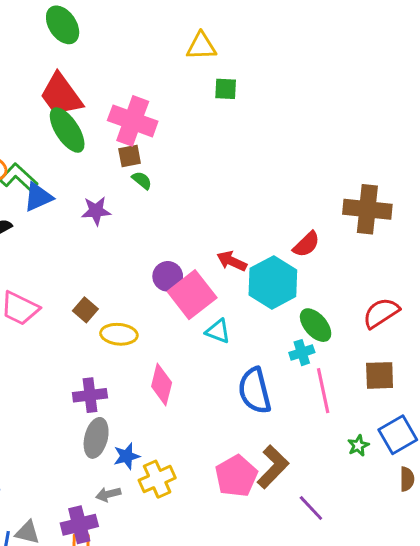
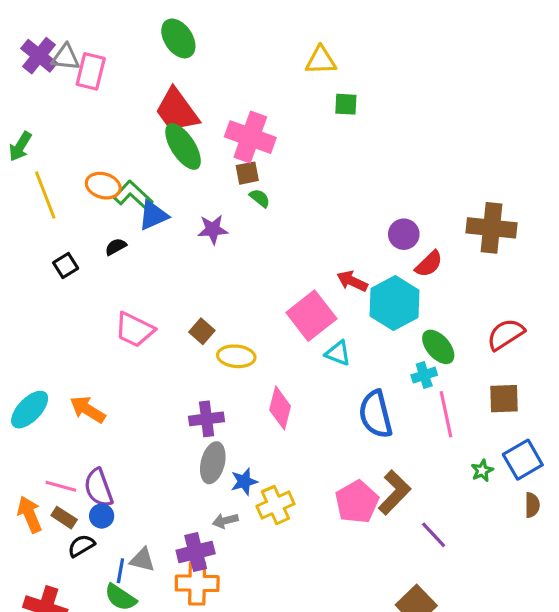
purple circle: (168, 276) -> (404, 234), moved

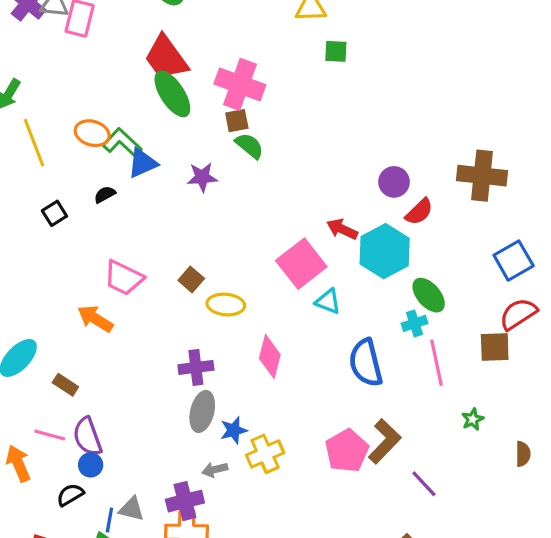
green semicircle: (260, 198) -> (249, 146), size x1.4
red semicircle: (506, 334) -> (518, 314), moved
orange arrow: (88, 410) -> (95, 319), moved
blue square: (523, 460) -> (514, 261), moved
brown rectangle: (64, 518) -> (65, 385), moved

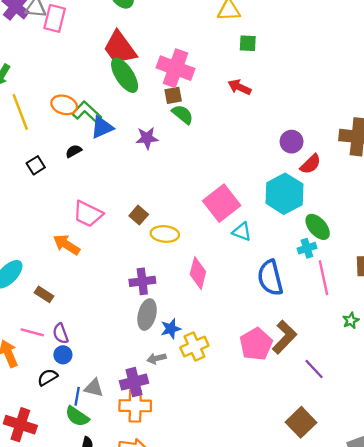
red arrow: (342, 229) -> (239, 87), moved
purple semicircle: (87, 437) -> (61, 333), size x0.7

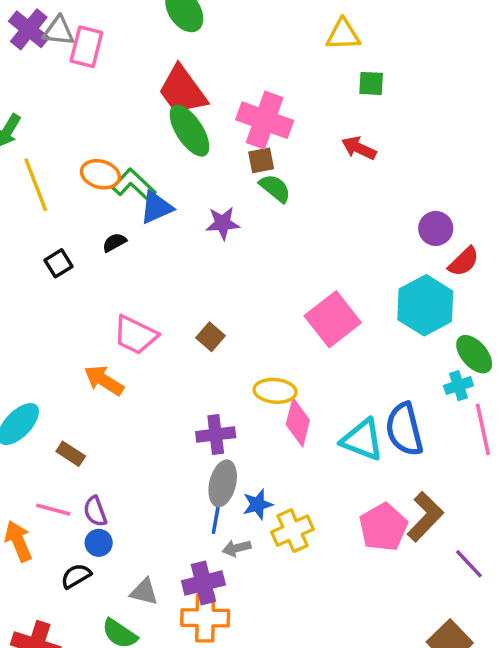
cyan triangle: (242, 232) -> (362, 440), moved, size x1.5
yellow ellipse: (165, 234) -> (275, 391), moved
blue line: (77, 396) -> (216, 520), moved

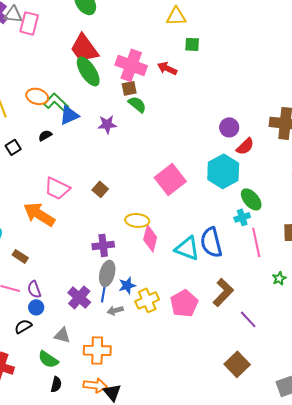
red arrow: (359, 148) -> (167, 68), moved
orange arrow: (104, 380) -> (39, 214), size x1.4
pink pentagon: (383, 527) -> (184, 303), moved
purple cross: (203, 583) -> (79, 297), moved, turned -35

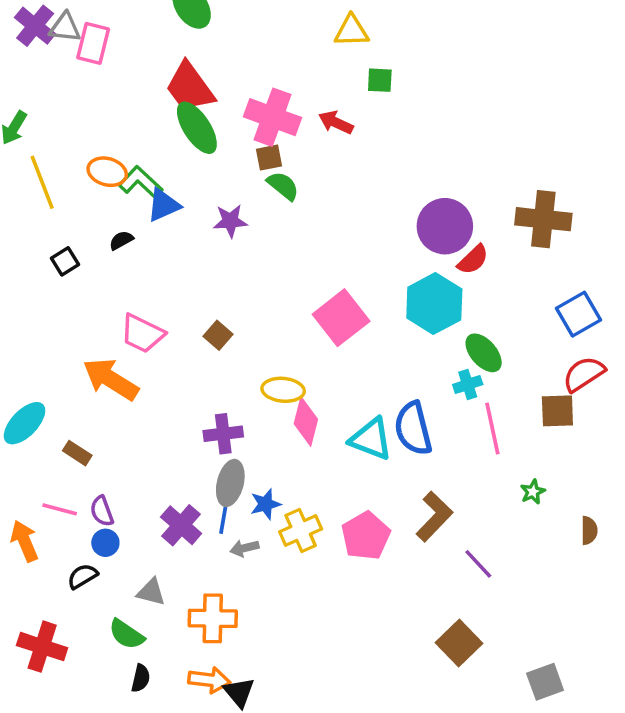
purple circle: (229, 127) -> (445, 226), size x1.6

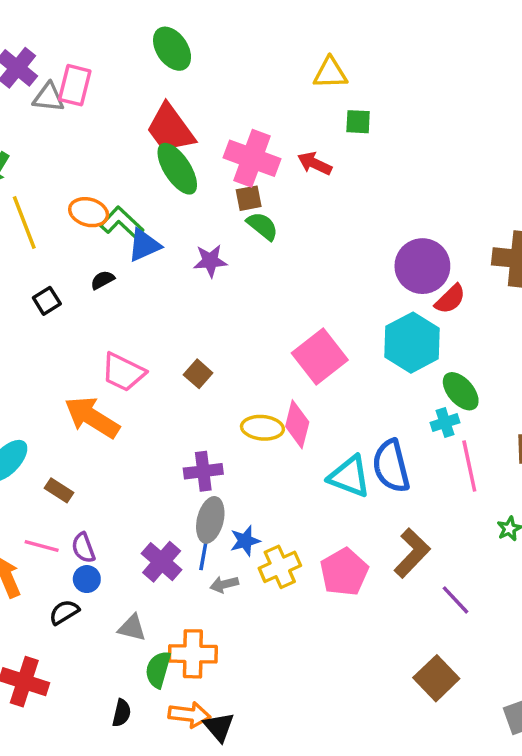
gray triangle: (65, 27) -> (49, 97), moved
pink diamond: (306, 421) -> (297, 424), moved
green semicircle: (127, 634) -> (158, 669), moved, turned 72

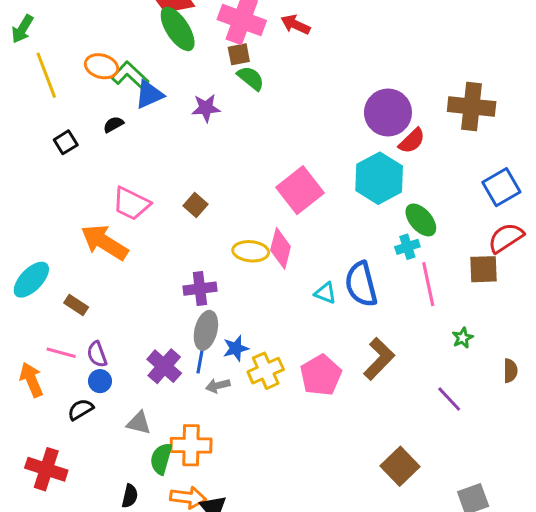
cyan triangle: (349, 476) -> (325, 293), size x0.6
purple line: (455, 600) -> (449, 399), moved

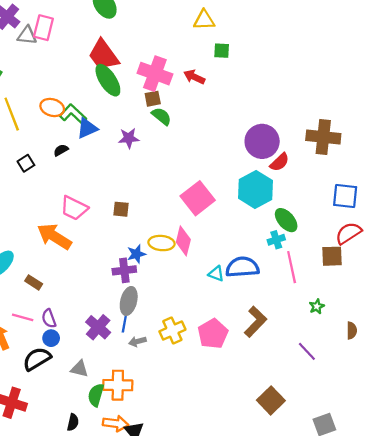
blue square: (501, 187) -> (345, 196), turned 36
brown square: (195, 205) -> (121, 209), turned -35
blue semicircle: (361, 284) -> (242, 267), turned 100
blue star: (236, 348) -> (136, 254), moved
black semicircle: (81, 409) -> (37, 359), size x1.5

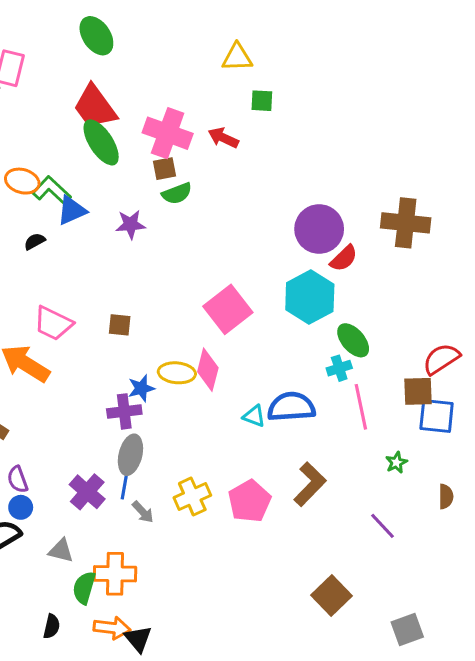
green semicircle: (161, 116) -> (177, 193), turned 120
blue square: (345, 196) -> (437, 416), moved
gray arrow: (137, 341) -> (143, 512), turned -119

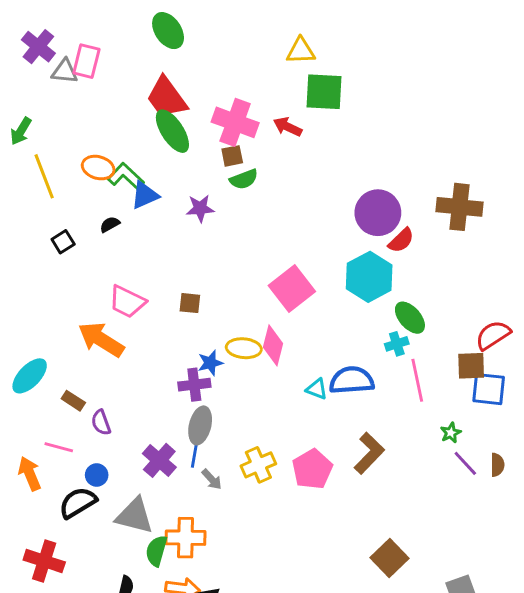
green square: (262, 101) -> (324, 92), size x1.8
purple semicircle: (18, 479) -> (101, 423), moved
purple line: (383, 526) -> (465, 463), moved
gray triangle: (61, 551) -> (135, 516), size x1.6

